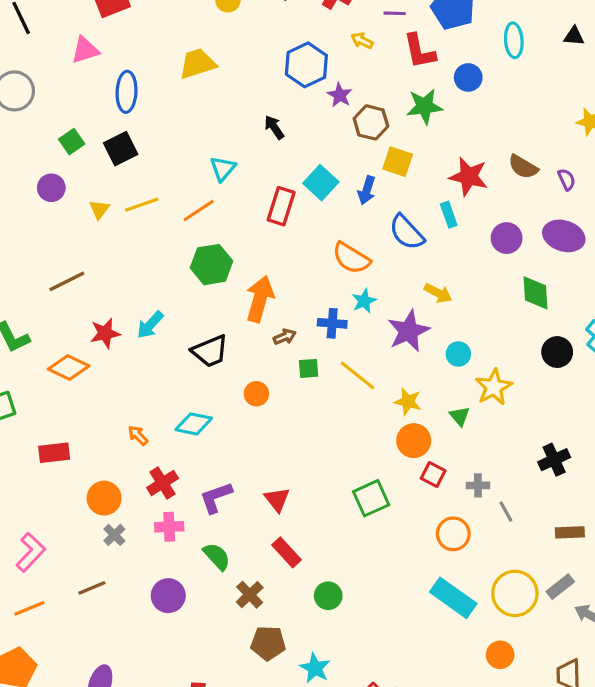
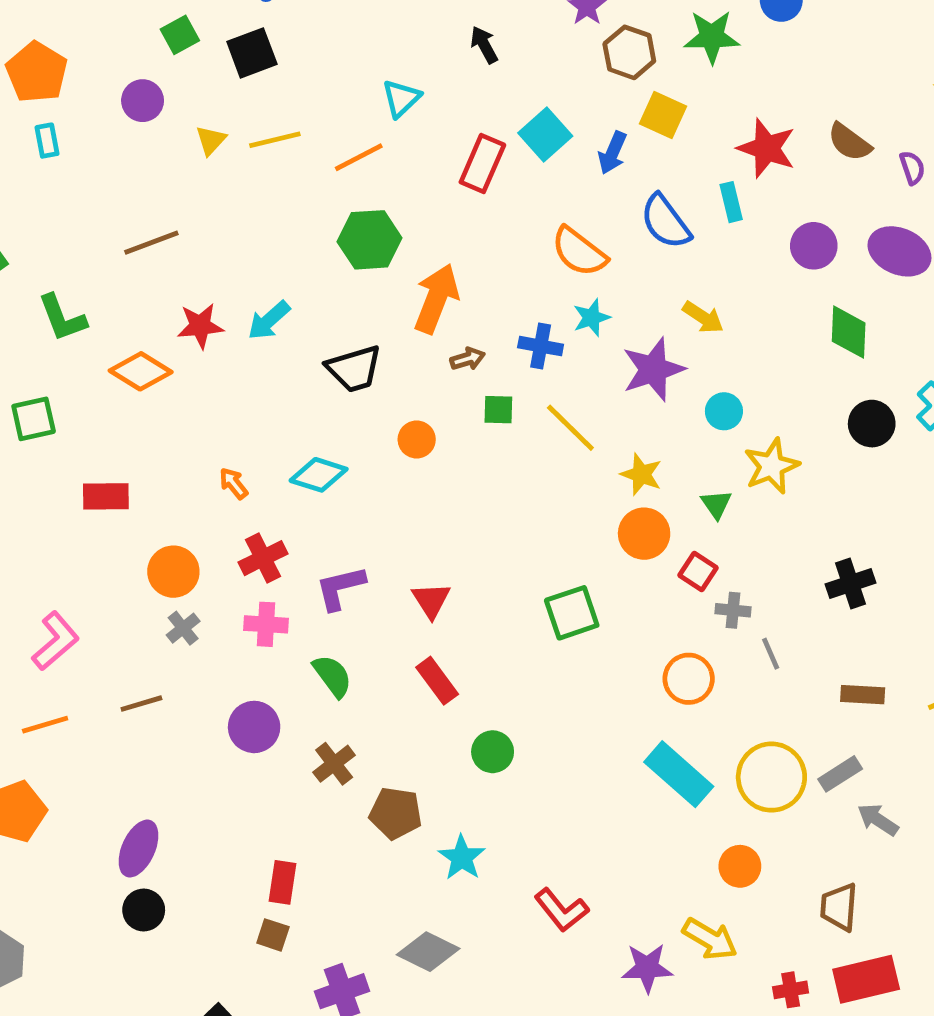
red square: (433, 474) -> (698, 571), moved
brown cross: (250, 595) -> (334, 764), moved

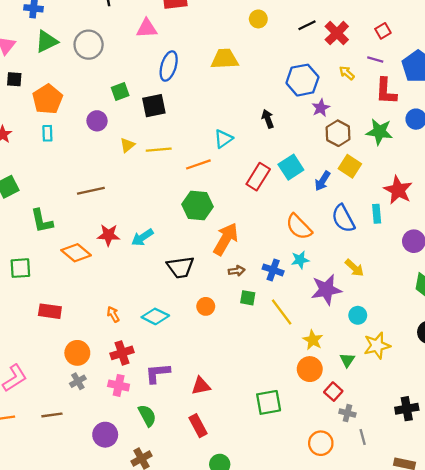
red triangle: (431, 600) -> (201, 386), turned 42

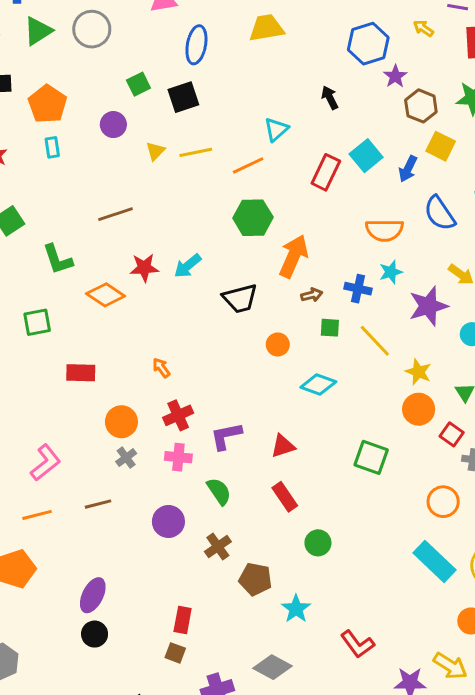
orange semicircle: (299, 227) -> (384, 230), turned -40
cyan diamond: (155, 316) -> (318, 385), moved
green square: (269, 402) -> (371, 457), turned 36

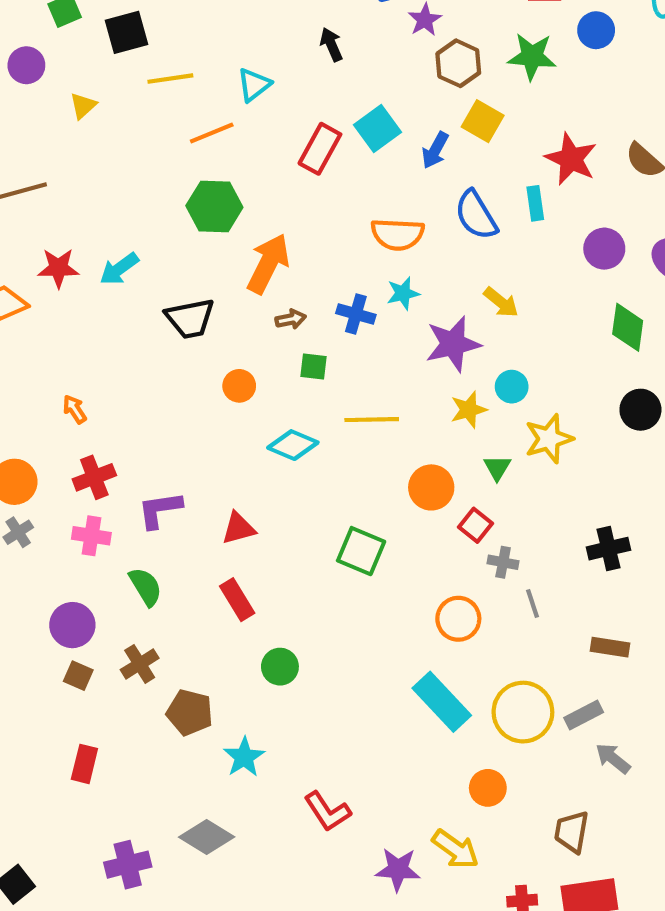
yellow line: (196, 152) -> (170, 79), moved
yellow line: (375, 341) -> (372, 420), moved, turned -51
yellow star: (418, 372) -> (469, 410), moved, turned 30
brown square: (175, 653) -> (78, 676), moved

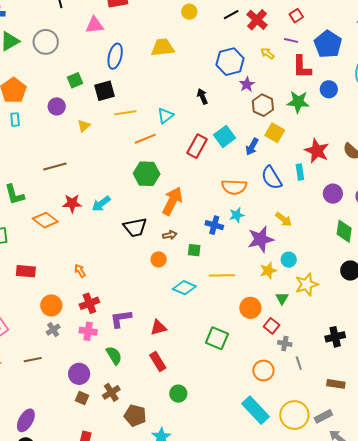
brown arrow: (291, 319) -> (170, 235), moved

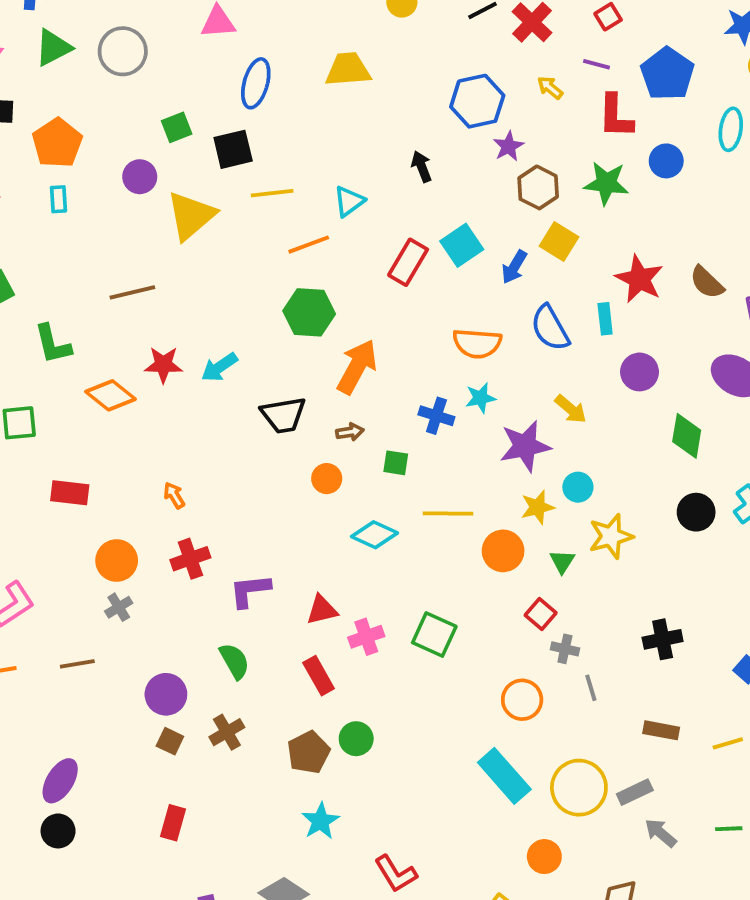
yellow triangle: (84, 126) -> (191, 216), size x2.0
purple circle: (333, 194) -> (640, 372), moved
orange circle: (250, 308) -> (503, 551), moved
pink cross: (88, 331) -> (366, 637), moved, turned -30
brown pentagon: (135, 416) -> (309, 752), moved, turned 30

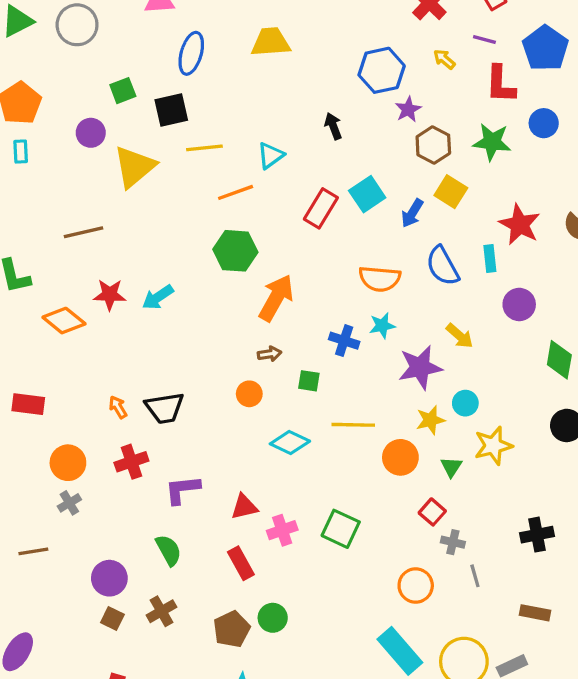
black trapezoid: (283, 415) -> (165, 408), moved

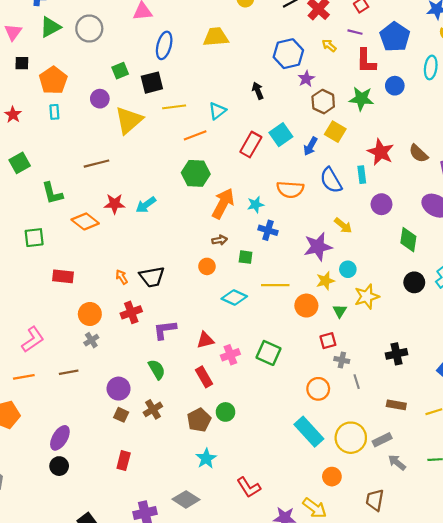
cyan star: (382, 326) -> (256, 205), moved
red square: (432, 512) -> (328, 341), turned 35

